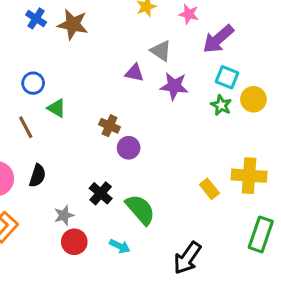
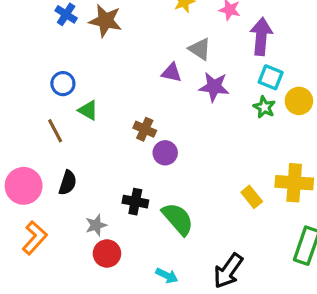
purple arrow: (218, 39) -> (261, 36), turned 136
black cross: (101, 193) -> (135, 202), turned -30
cyan arrow: (120, 246) -> (167, 276), moved

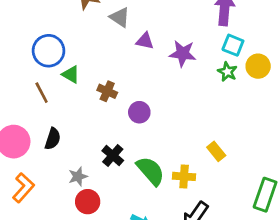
gray triangle: (200, 49) -> (120, 17), moved
blue circle: (63, 84) -> (49, 51), size x1.5
brown cross: (145, 129) -> (107, 91), moved
yellow cross: (294, 183) -> (184, 176), moved, size x0.7
black cross: (135, 202) -> (113, 156), turned 30

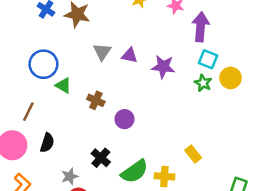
gray triangle: (120, 17) -> (102, 52), moved, turned 30
brown line: (42, 93) -> (28, 112), moved, turned 54
green semicircle: (150, 171) -> (134, 171), turned 96

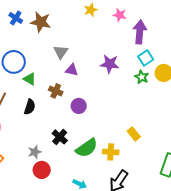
purple triangle: (129, 55) -> (72, 70), moved
cyan square: (208, 59) -> (146, 58), turned 35
black semicircle: (47, 143) -> (30, 107), moved

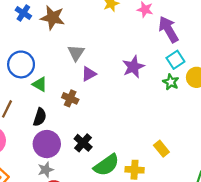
purple arrow: (140, 32) -> (168, 29), turned -35
purple star: (110, 64) -> (133, 67), turned -30
purple triangle: (72, 70) -> (89, 74), turned -40
purple circle: (79, 106) -> (47, 144), moved, size x1.5
black cross: (60, 137) -> (83, 143), moved

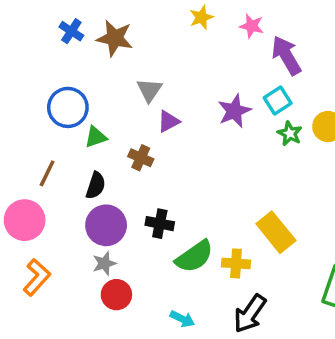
cyan square: (175, 60) -> (278, 101), moved
green triangle: (40, 84) -> (96, 137), turned -49
black cross: (83, 143) -> (160, 224), turned -30
yellow rectangle: (161, 149) -> (276, 232), size x1.6

